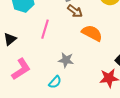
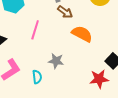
cyan semicircle: (55, 82) -> (37, 77), moved, turned -48

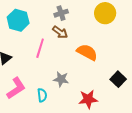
brown arrow: (65, 12) -> (60, 32), moved
red star: (99, 79) -> (88, 99), moved

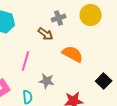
gray cross: (61, 13) -> (59, 18), moved
pink line: (40, 48) -> (26, 61), moved

